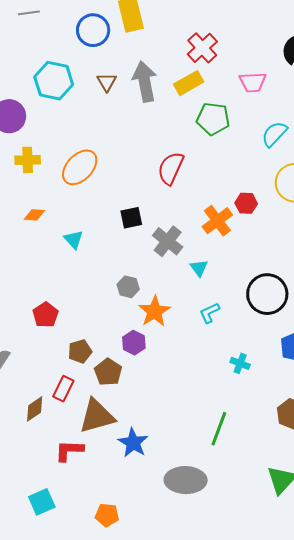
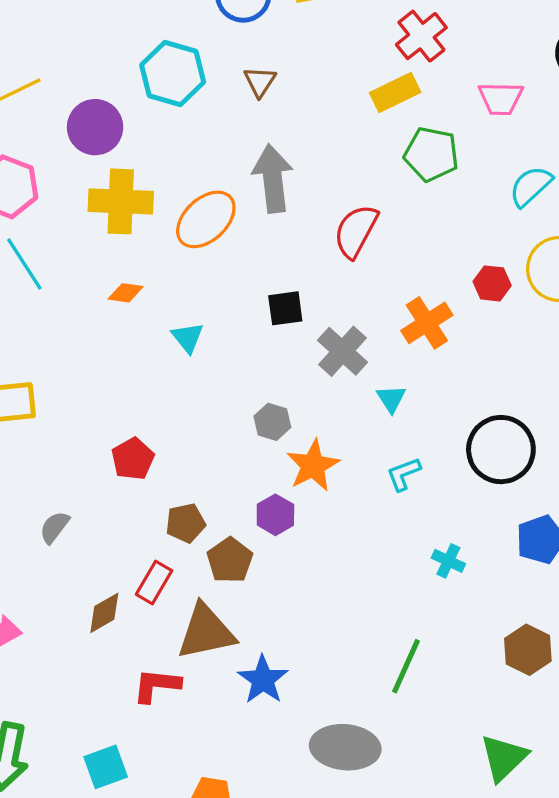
gray arrow: (145, 82) -> (273, 178), moved
yellow cross: (28, 160) -> (121, 201), size x1.5
red hexagon: (246, 203) -> (492, 283), moved

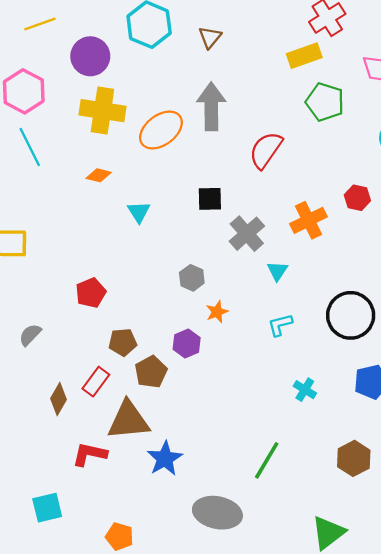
orange star: (313, 466) -> (217, 312), size x0.6
brown diamond: (104, 613) -> (58, 399), turned -36

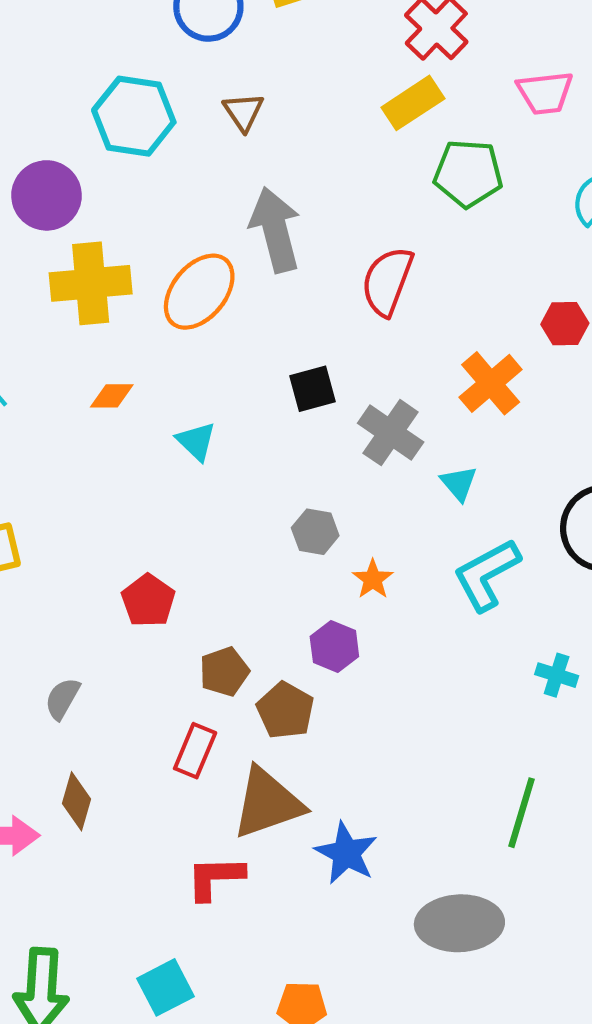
cyan L-shape: (280, 325) -> (487, 575), size x1.6
brown diamond: (58, 399) -> (77, 801), moved

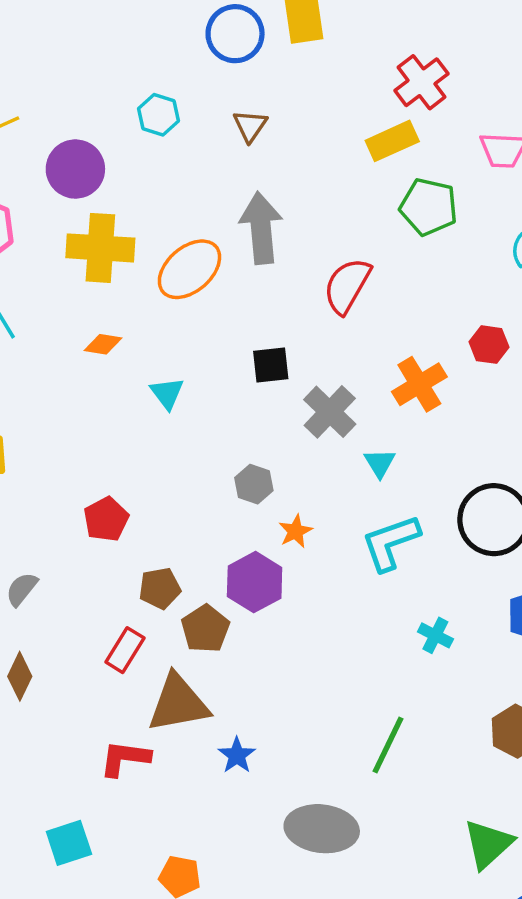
cyan hexagon: (134, 116) -> (158, 115), size x0.6
purple hexagon: (334, 646) -> (255, 582), size x1.4
blue star: (346, 853) -> (237, 755), size x0.7

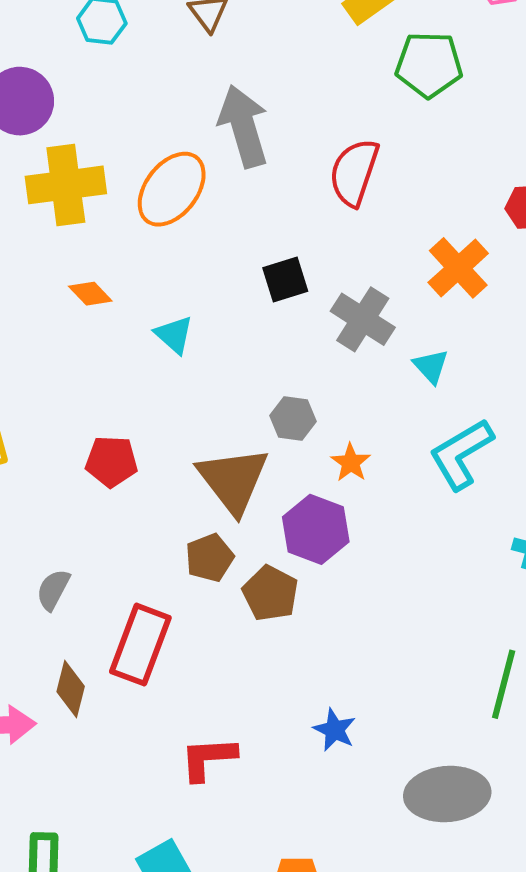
orange diamond: (103, 344) -> (90, 294), turned 48
red pentagon: (106, 519) -> (111, 461), moved, turned -30
red rectangle: (125, 650) -> (140, 645), moved, size x1.5
brown triangle: (178, 703) -> (233, 480), moved, turned -46

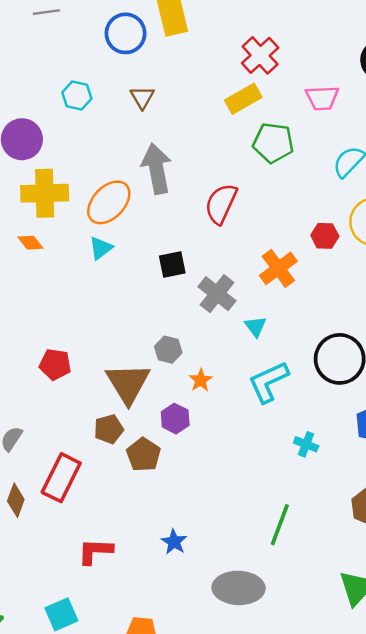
orange diamond: (90, 294) -> (30, 243), moved
cyan triangle: (174, 335) -> (101, 248), moved, turned 35
purple hexagon: (316, 529) -> (175, 419), size x0.7

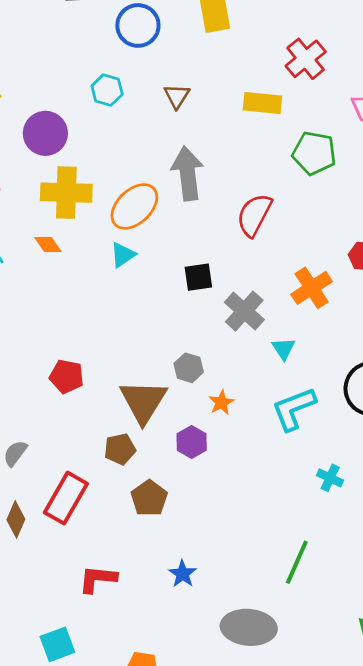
blue circle: (126, 33) -> (138, 25), moved
yellow rectangle: (243, 99) -> (262, 103), moved, turned 32
brown pentagon: (143, 455) -> (149, 498), moved

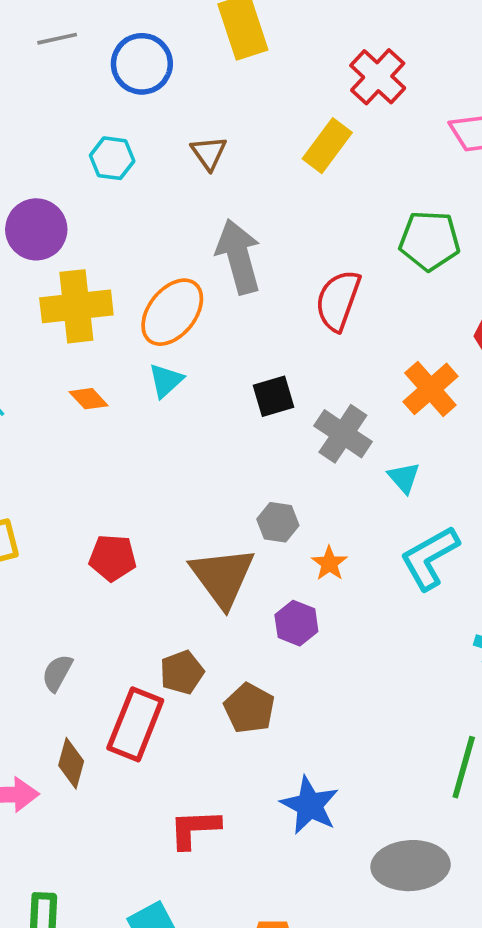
yellow rectangle: (262, 103) -> (327, 146), turned -51
green pentagon: (314, 153) -> (430, 241), moved
orange diamond: (48, 245) -> (89, 399), moved
brown pentagon: (120, 449) -> (182, 672), moved
blue star: (183, 574) -> (310, 805), size x1.5

